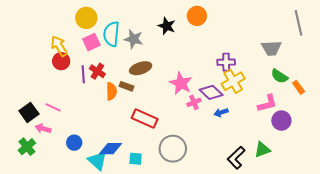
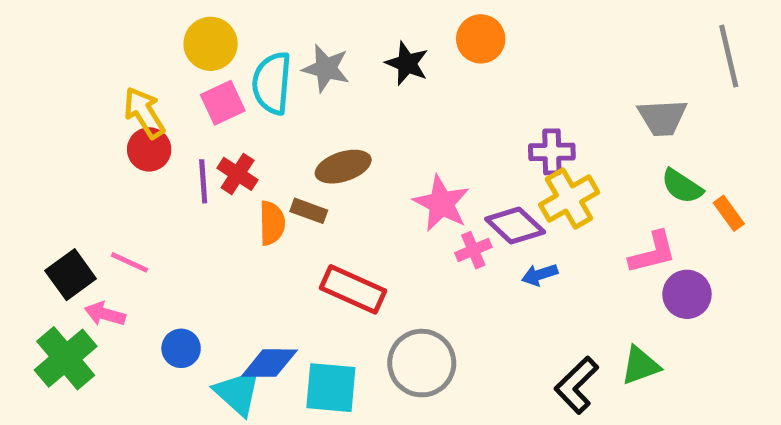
gray star: (134, 39) -> (326, 68), moved
green cross: (27, 147) -> (66, 358), size x1.4
cyan square: (136, 159) -> (331, 388), size x1.6

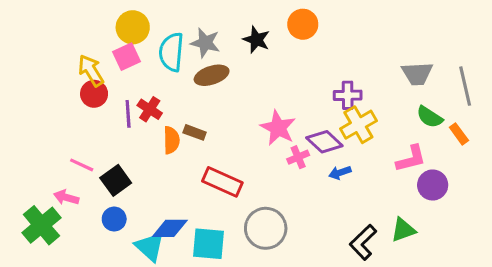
gray line: (729, 56) -> (465, 86), moved
pink square: (223, 103) -> (127, 57), moved
brown ellipse: (343, 167) -> (212, 75), moved
black square: (71, 275) -> (116, 180), moved

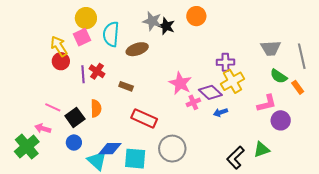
gray star: (205, 43) -> (152, 21), moved
orange semicircle: (171, 140) -> (96, 108), moved

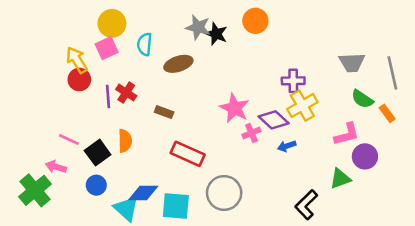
cyan semicircle: (111, 34) -> (145, 44), size x0.7
green triangle: (262, 150) -> (340, 179), moved

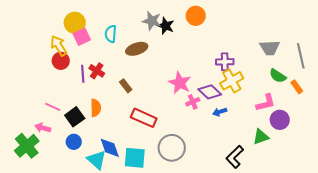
yellow circle: (112, 23) -> (75, 23), moved
brown rectangle: (164, 112) -> (126, 86), turned 32
blue diamond: (143, 193) -> (110, 148), turned 70

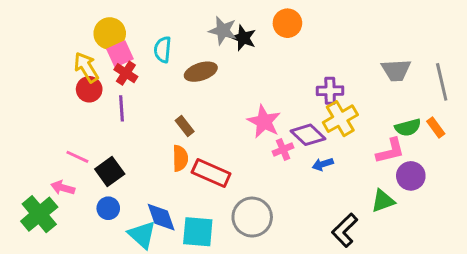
red cross: (97, 71) -> (126, 73), moved
green semicircle: (278, 76) -> (408, 127), moved, turned -48
orange semicircle: (96, 108) -> (180, 158), moved

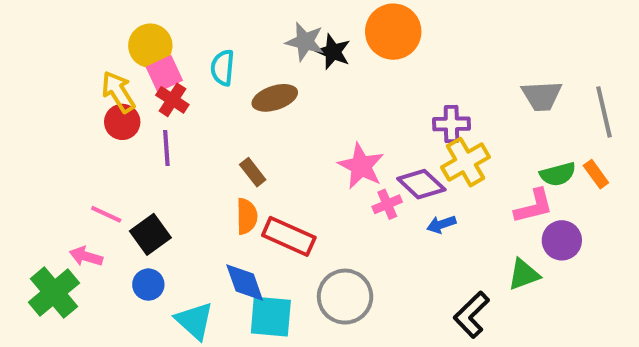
orange circle: (287, 23) -> (393, 32), size x1.4
blue diamond: (161, 217) -> (245, 283), moved

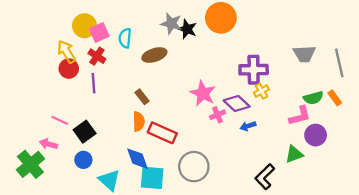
pink square: (164, 74) -> (99, 32), moved
purple cross: (451, 124) -> (254, 70), size x1.4
yellow cross: (465, 162) -> (261, 91), size x0.6

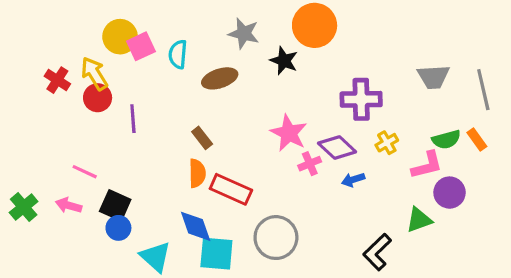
black star: (187, 29) -> (284, 61), moved
red cross: (97, 56) -> (57, 80), moved
yellow cross: (261, 91) -> (387, 143), moved
black square: (85, 132) -> (115, 205), moved, turned -30
green cross: (30, 164) -> (24, 207), moved, size x0.7

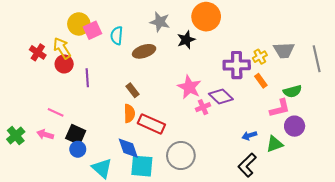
black star: (284, 61) -> (186, 40), turned 30
orange rectangle: (477, 139) -> (261, 81), moved
yellow cross: (387, 143) -> (260, 57), moved
blue arrow: (353, 180) -> (249, 136), moved

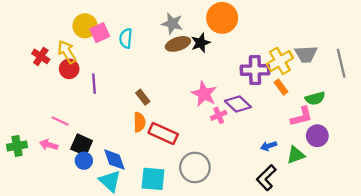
brown ellipse: (144, 51) -> (178, 44), moved
yellow cross: (260, 57) -> (280, 61), size x1.6
green cross: (16, 136) -> (17, 146), turned 30
blue diamond: (128, 148) -> (114, 160), moved

